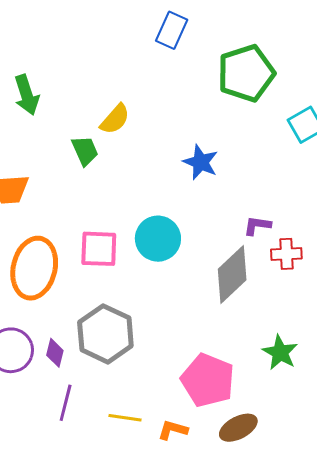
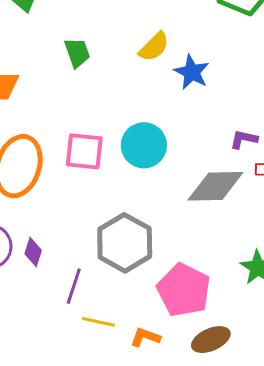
yellow semicircle: (115, 119) -> (154, 47), moved
gray diamond: (232, 274) -> (215, 186), turned 38
gray hexagon: (105, 334) -> (125, 243), moved
purple line: (66, 403) -> (74, 286), moved

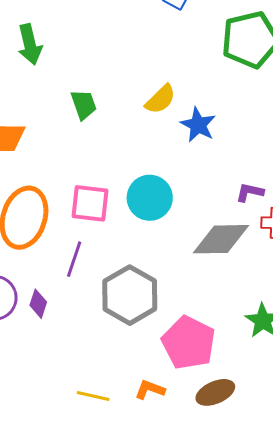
purple line: (74, 286) -> (74, 259), moved
yellow line: (98, 322) -> (93, 396), moved

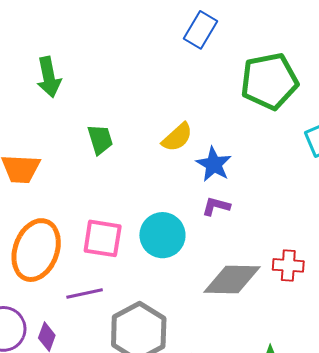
purple L-shape: (250, 192) -> (216, 206), moved
purple line: (74, 259) -> (85, 293), turned 57

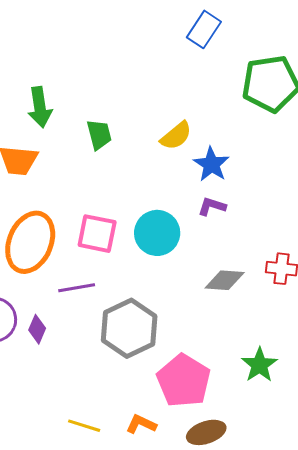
green arrow: (49, 77) -> (40, 107), moved
gray diamond: (232, 279) -> (225, 280), size x0.7

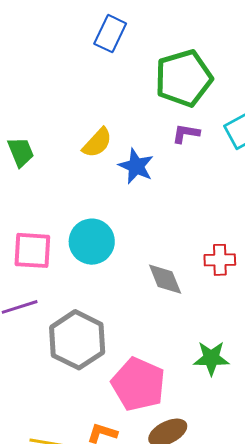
purple L-shape: (212, 206) -> (186, 133), moved
gray diamond: (225, 280) -> (165, 279), turned 72
green star: (260, 365) -> (211, 358), turned -30

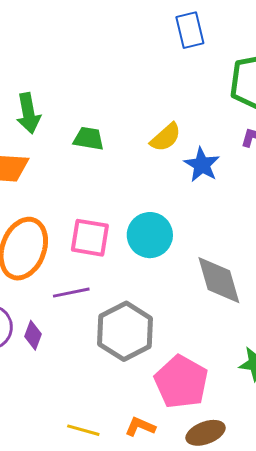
blue rectangle: (110, 34) -> (190, 30), turned -45
green trapezoid: (21, 152) -> (89, 139), turned -64
gray diamond: (165, 279) -> (219, 280), size x1.4

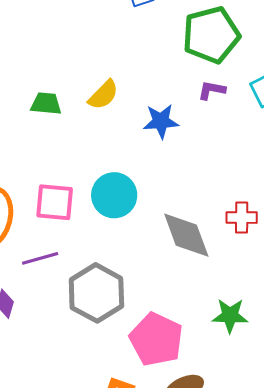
yellow semicircle: (166, 137) -> (103, 95), moved
blue star: (202, 165) -> (161, 121), turned -30

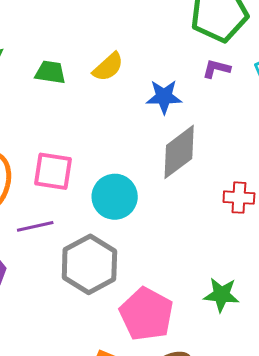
cyan circle: (114, 195) -> (115, 197), moved
gray diamond: (186, 235) -> (179, 152), moved, turned 70

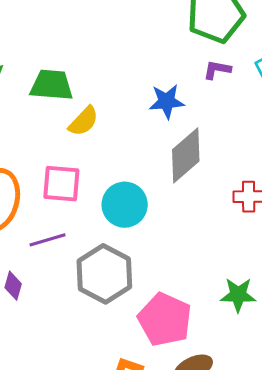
yellow semicircle: (108, 67) -> (84, 121), moved
green trapezoid: (50, 72) -> (52, 85), size x1.4

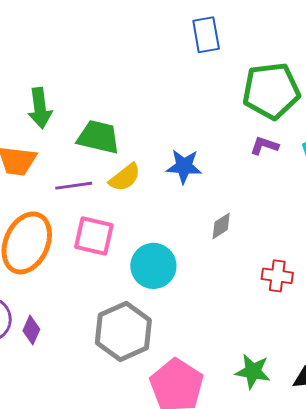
blue star: (167, 101) -> (184, 166), moved
gray diamond: (186, 155) -> (221, 226), size x0.5
purple line: (48, 240) -> (74, 186), moved

